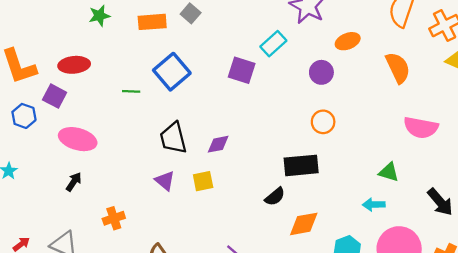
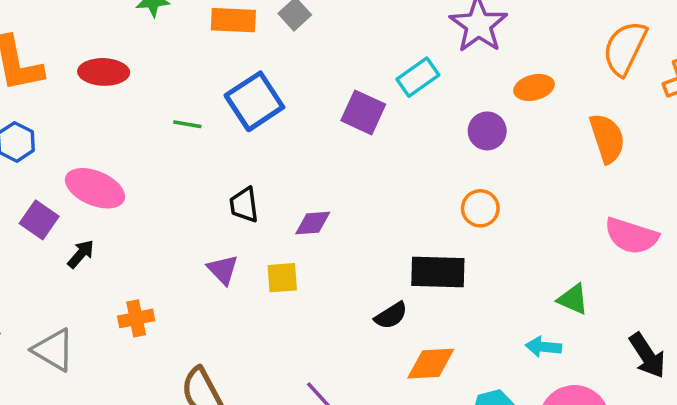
purple square: (55, 96) -> (39, 220), moved
black trapezoid: (173, 138) -> (244, 205), size x0.7

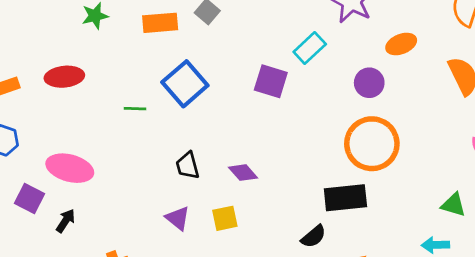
orange circle: (480, 208) -> (372, 144), size x1.8
purple diamond: (313, 223) -> (243, 173), turned 60

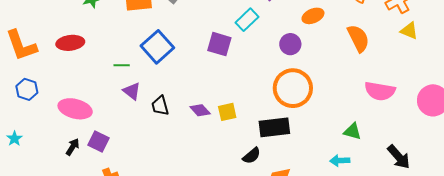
purple square: (30, 199) -> (98, 142), moved
purple triangle: (178, 218) -> (132, 91), moved
yellow square: (225, 218) -> (227, 112), moved

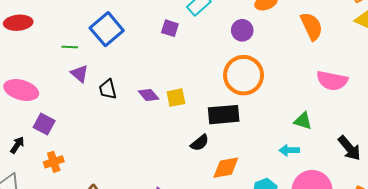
purple square: (219, 44) -> (170, 28), size x0.7
black arrow: (73, 147) -> (17, 145), moved

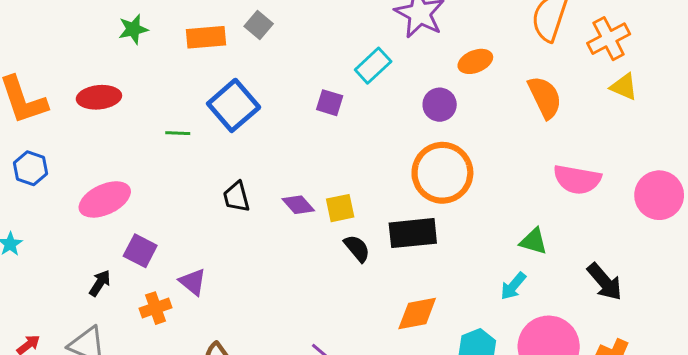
purple triangle: (80, 74) -> (193, 282), moved
pink ellipse: (21, 90) -> (105, 199), turned -40
black semicircle: (200, 143) -> (357, 248), moved, turned -90
cyan arrow: (289, 150) -> (513, 286), turned -48

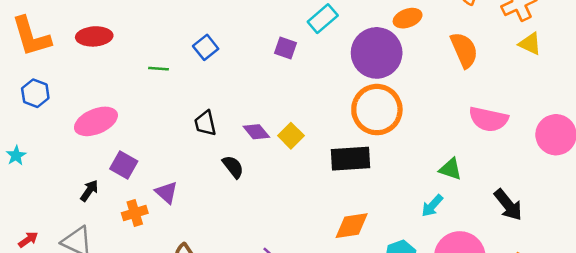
blue square: (234, 105) -> (206, 47), size x0.6
purple circle: (440, 105) -> (377, 53), size x1.8
yellow square: (340, 208) -> (291, 136), turned -35
black semicircle: (357, 248) -> (233, 167), moved

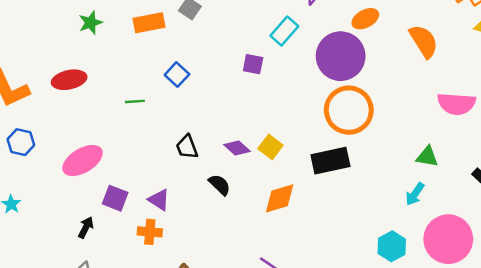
purple triangle: (166, 192) -> (159, 200), moved
orange cross: (135, 213) -> (150, 232), moved, turned 30
orange diamond: (352, 226) -> (280, 198), moved

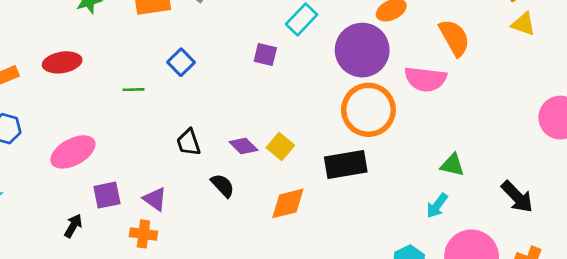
pink semicircle: (456, 104) -> (425, 79), moved
purple square: (115, 198) -> (107, 195), turned -35

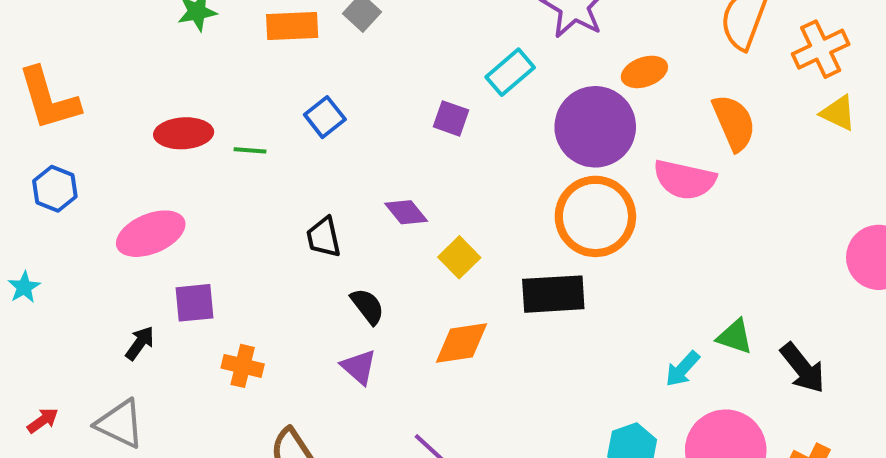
red ellipse: (62, 62) -> (184, 133), moved
purple diamond: (243, 146) -> (406, 212), moved
green triangle: (452, 165) -> (735, 337), moved
purple triangle: (155, 199) -> (359, 367), moved

